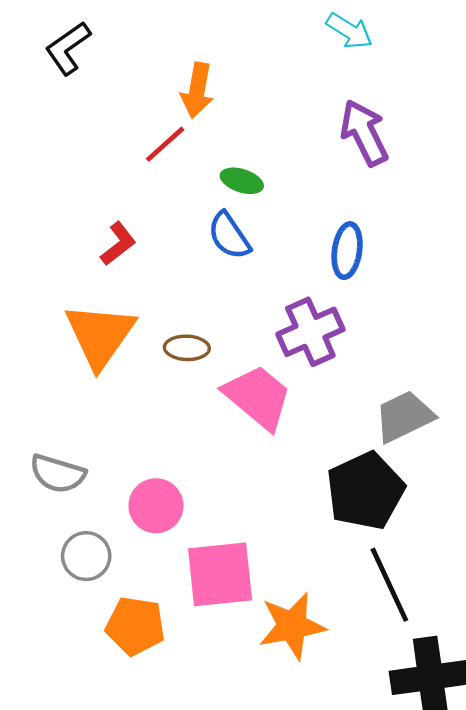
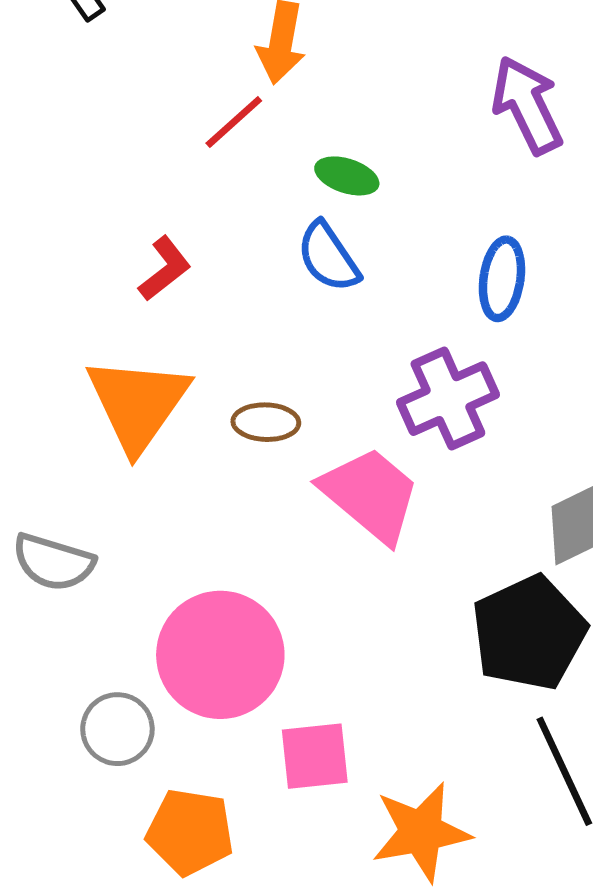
gray semicircle: (58, 474) -> (53, 562), moved
pink circle: (156, 506) -> (220, 655), size x1.6
pink square: (220, 574) -> (315, 756), size x0.7

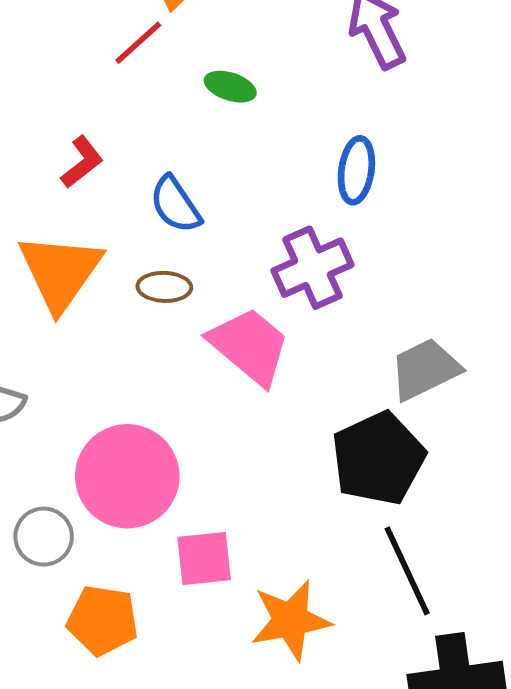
blue semicircle: (328, 257) -> (175, 205), moved

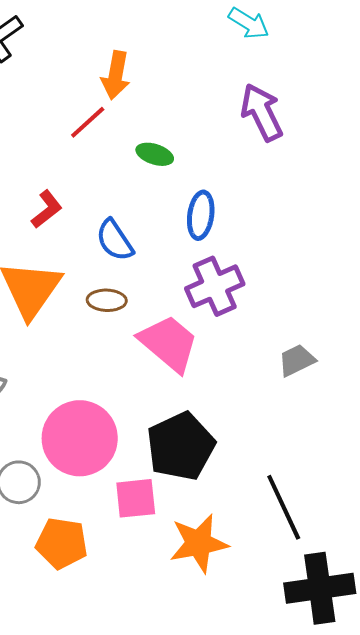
blue ellipse: (356, 170) -> (201, 215), moved
gray trapezoid: (425, 369) -> (297, 360), size x0.7
black pentagon: (378, 458) -> (181, 446), moved

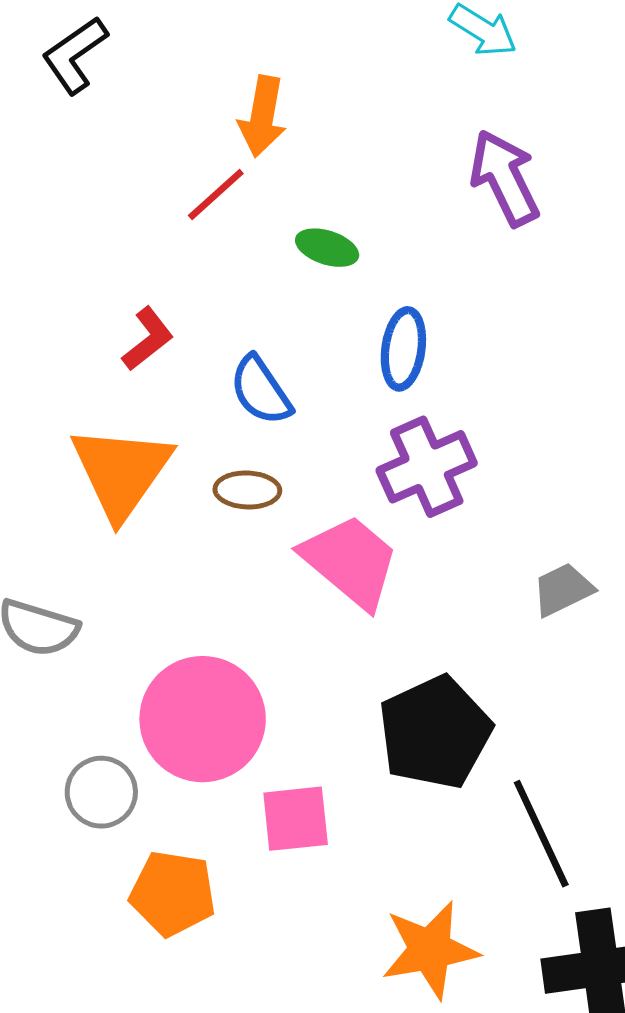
black pentagon: (181, 446) -> (435, 732), moved
orange star: (199, 543) -> (430, 950), moved

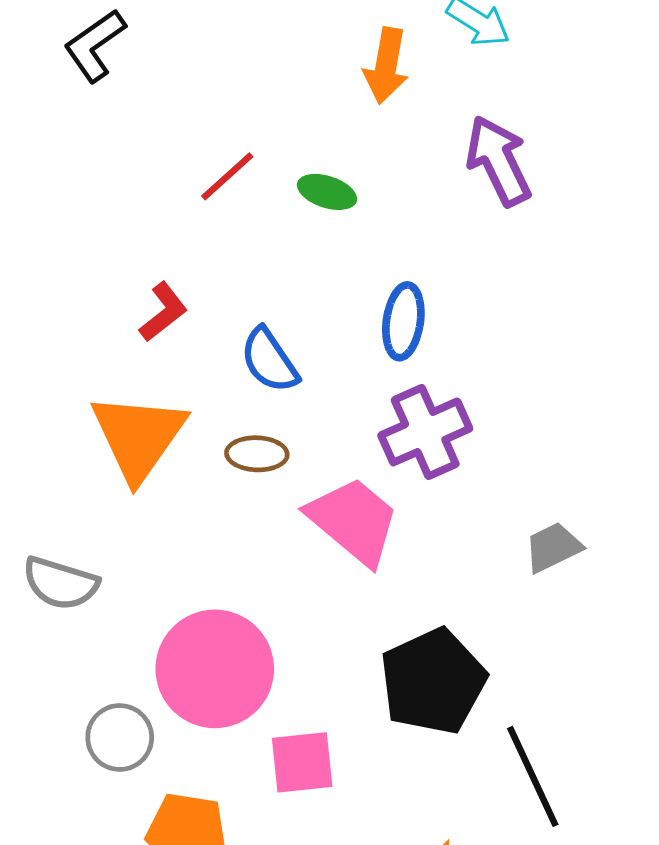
orange arrow: (262, 116) -> (386, 66), moved
green ellipse: (327, 248) -> (327, 192), moved

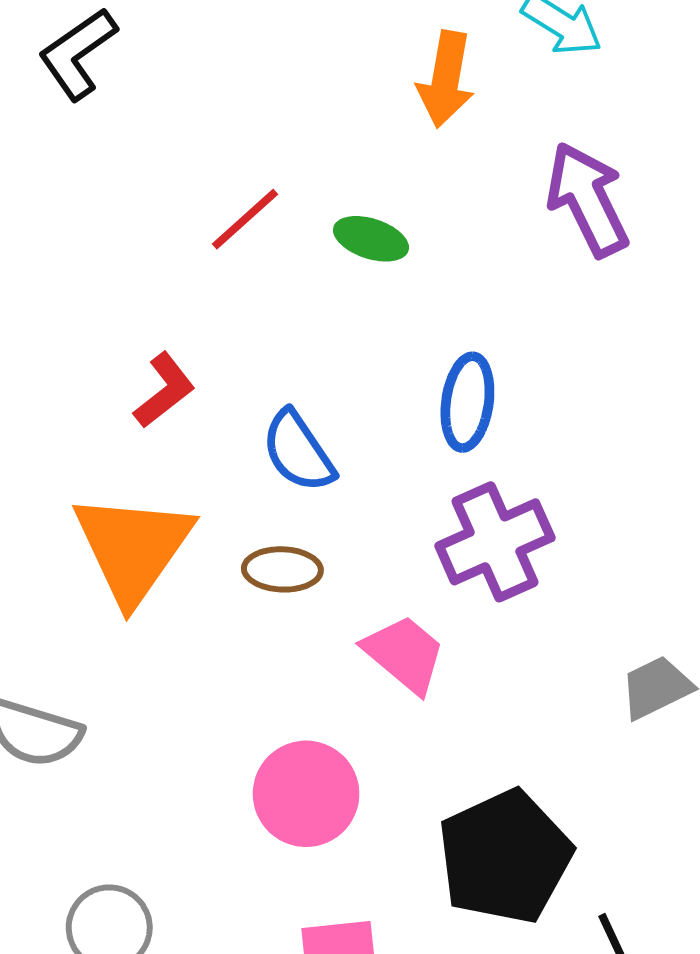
pink trapezoid: (354, 521) -> (404, 654), size x0.7
pink circle: (215, 669) -> (306, 794), moved, size x0.7

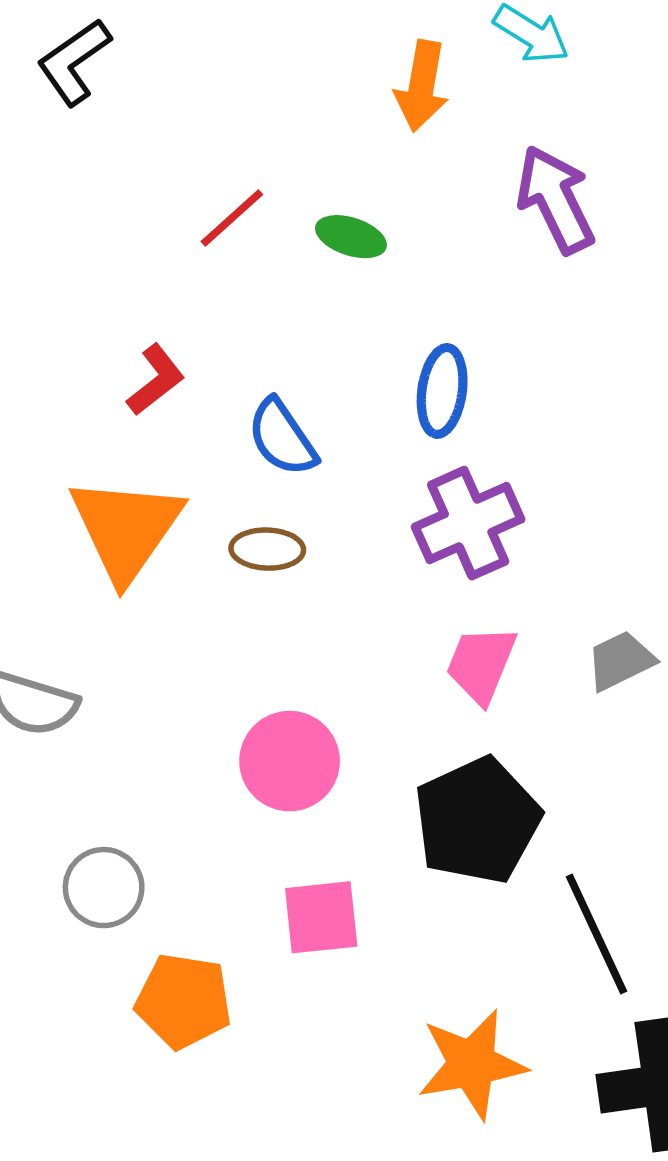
pink trapezoid: (404, 654) -> (481, 664), moved, turned -108

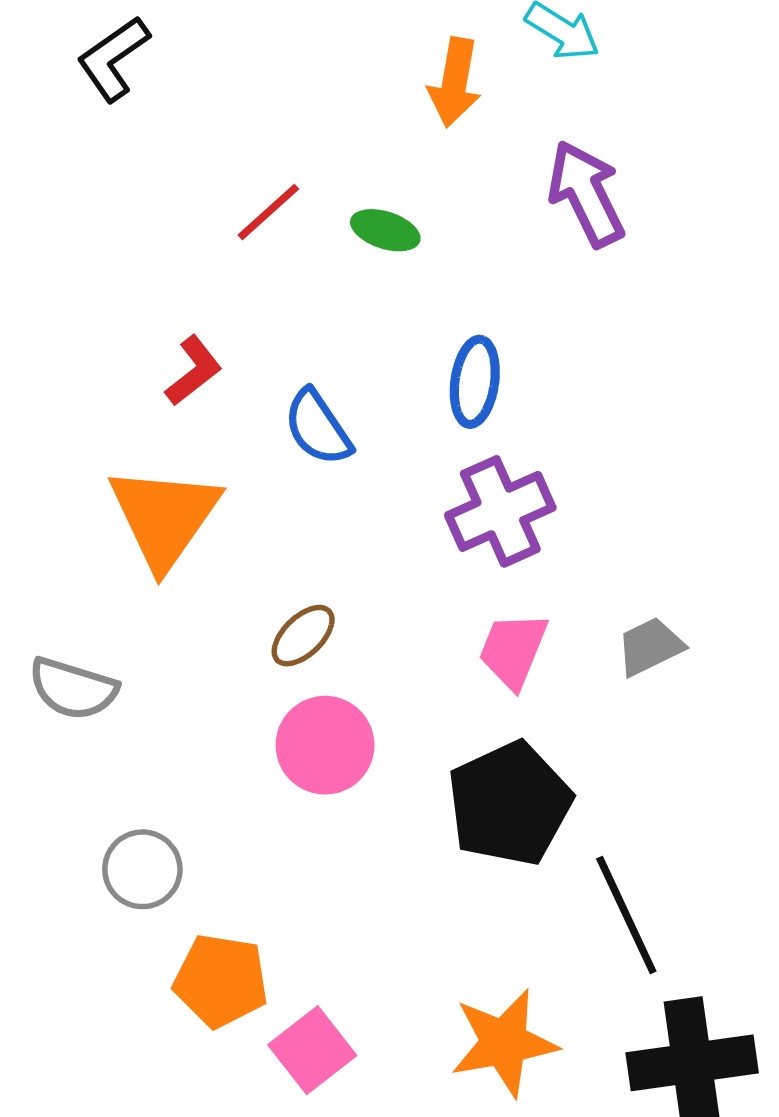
brown ellipse: (267, 549) -> (303, 636), moved, turned -46
pink square: (321, 917) -> (312, 1050), moved, turned -32

